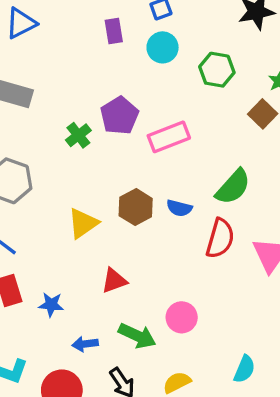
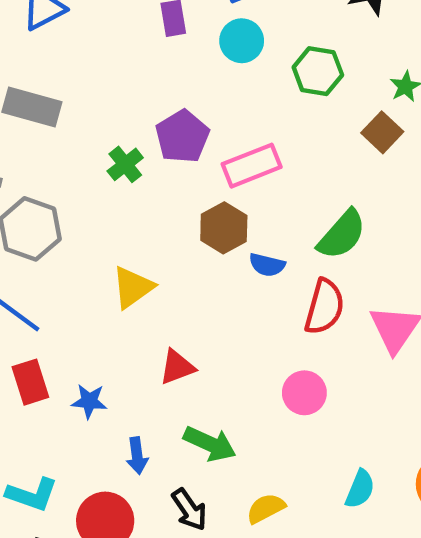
brown hexagon: (136, 207) -> (224, 228), moved
pink circle: (182, 317) -> (304, 393), moved
blue arrow: (85, 344) -> (137, 456), turned -90

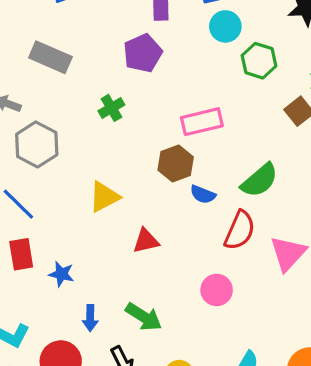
cyan circle: (242, 41) -> (225, 26), moved
purple pentagon: (182, 137) -> (143, 53), moved
red triangle: (177, 367) -> (146, 241), moved

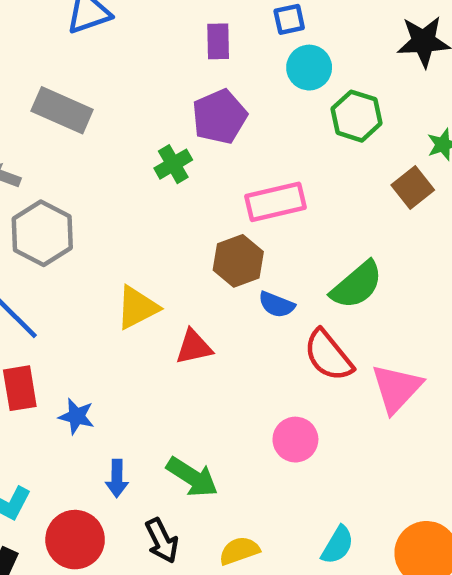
purple pentagon: (143, 53) -> (219, 117), moved
green cross: (111, 108) -> (173, 164), moved
red semicircle: (240, 230) -> (328, 355), turned 117
red triangle: (146, 241) -> (194, 347), moved

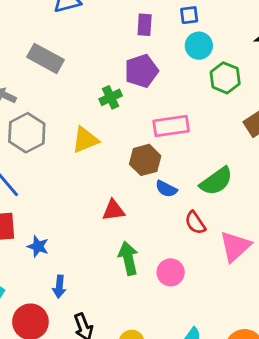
yellow triangle: (137, 307) -> (85, 140), moved
red semicircle: (328, 355) -> (195, 223), size x0.7
green arrow: (192, 477) -> (128, 258), moved, turned -140

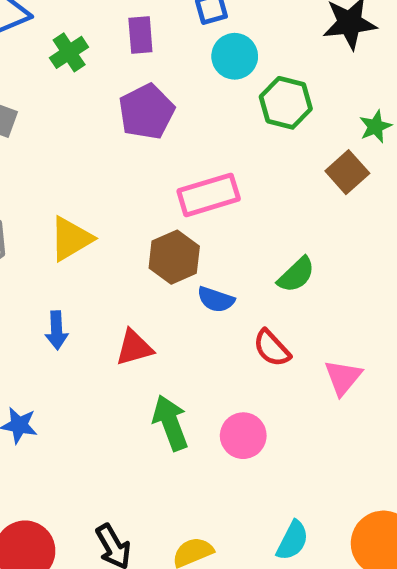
green cross: (111, 97) -> (69, 52), moved
green semicircle: (216, 181) -> (296, 275), size x0.7
pink triangle: (235, 246) -> (343, 377), size x0.7
blue arrow: (59, 287) -> (57, 330), moved

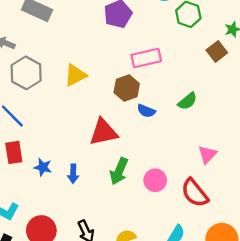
blue arrow: (57, 330) -> (73, 174), moved
red triangle: (134, 348) -> (103, 132), size x1.5
red semicircle: (272, 348) -> (195, 193), moved, size x1.5
green arrow: (170, 423) -> (119, 171), turned -140

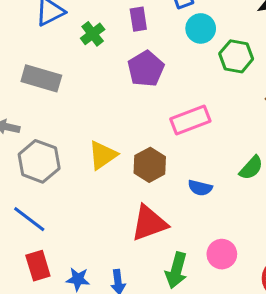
brown hexagon: (127, 88) -> (150, 165), moved
pink circle: (155, 180) -> (222, 254), moved

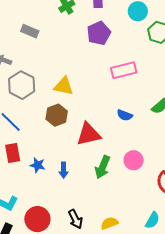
gray rectangle: (41, 78) -> (30, 31), size x0.7
yellow triangle: (103, 155) -> (64, 86), turned 40
brown hexagon: (150, 165) -> (57, 115), moved

